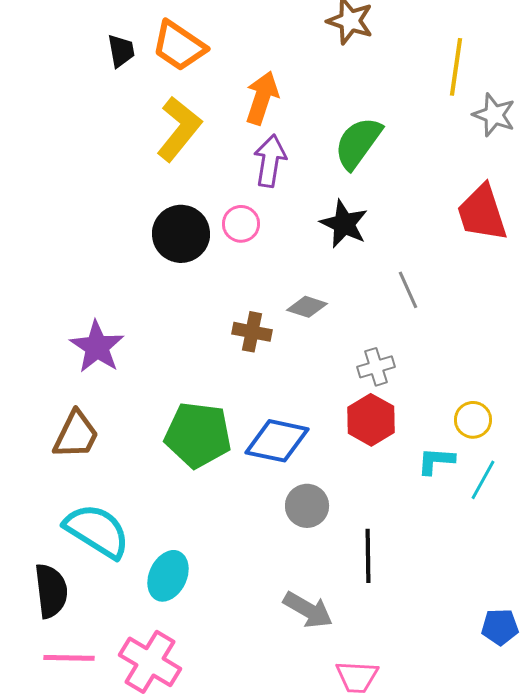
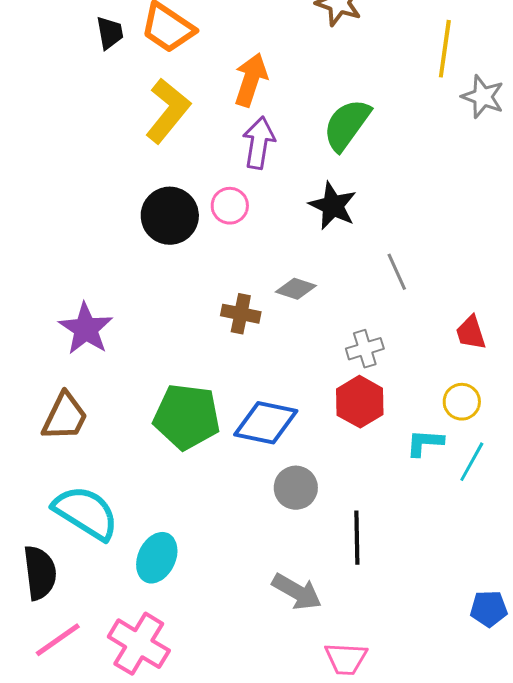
red trapezoid: (482, 213) -> (471, 333), moved, size x0.6
pink line: (69, 658) -> (58, 640), turned -36

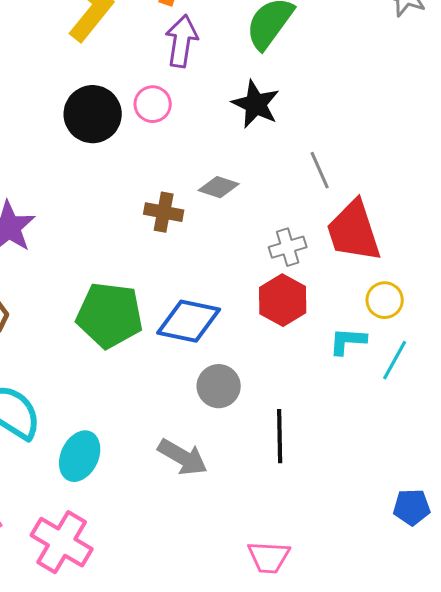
red trapezoid: (471, 333) -> (354, 231), moved, size x1.8
gray arrow: (297, 592) -> (183, 457), moved

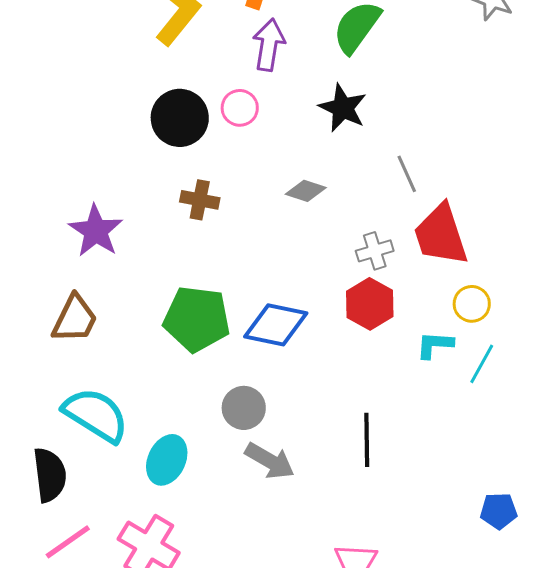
brown cross: (164, 212) -> (200, 200), moved
gray circle: (219, 386) -> (244, 408), moved

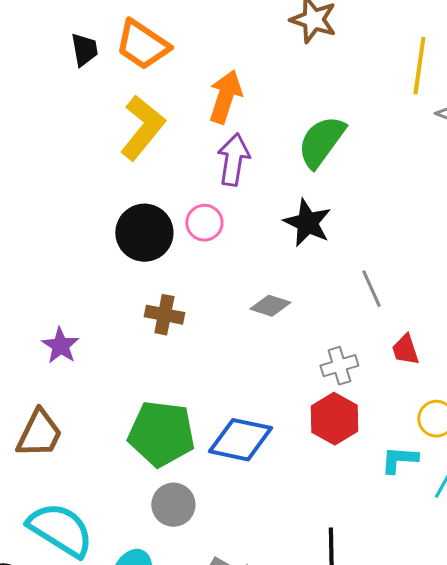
purple star: (96, 231) -> (60, 346), size x0.7
red trapezoid: (441, 235) -> (405, 350), size x0.5
gray circle: (244, 408) -> (173, 505), moved

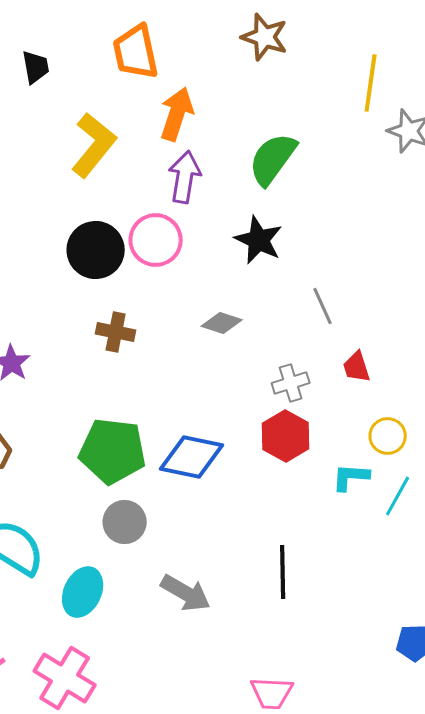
orange trapezoid: (142, 45) -> (136, 52), moved, turned 44
pink circle: (204, 223) -> (156, 240), size x1.4

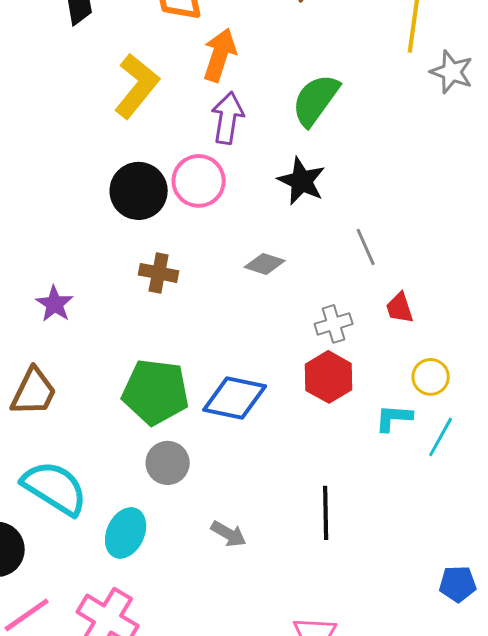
gray arrow: (186, 593) -> (229, 534), size x0.7

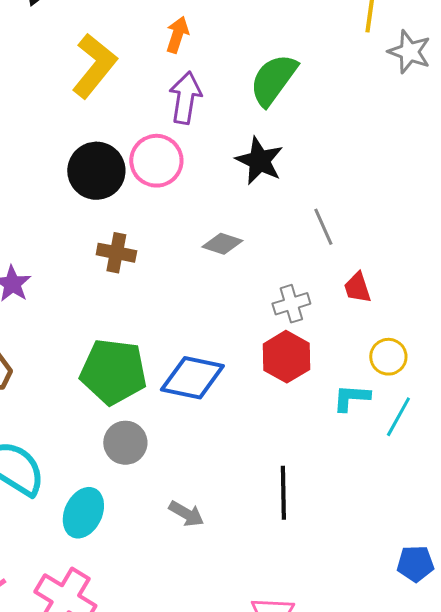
orange arrow: (220, 55) -> (177, 35), size x0.7

